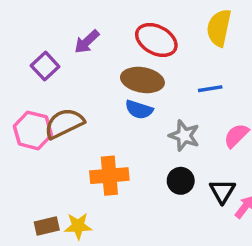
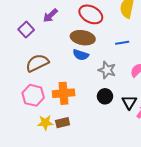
pink hexagon: (33, 130) -> (33, 95), moved
brown rectangle: (47, 226) -> (63, 123), moved

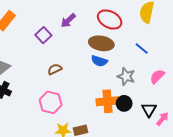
blue line: (122, 43) -> (142, 49), turned 48
brown semicircle: (37, 63) -> (55, 69), size x0.6
orange cross: (64, 93) -> (108, 101), moved

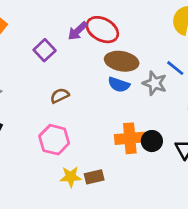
red ellipse: (110, 20) -> (102, 30), moved
gray star: (126, 76) -> (155, 83), moved

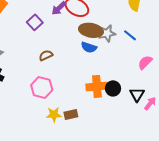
gray star: (155, 83) -> (107, 33), moved, turned -30

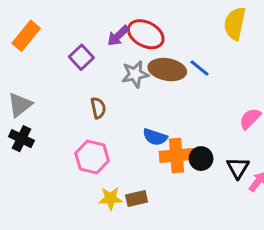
gray star: (107, 33) -> (135, 74), moved
blue line: (130, 35) -> (199, 68), moved
blue semicircle: (89, 47) -> (155, 137), moved
brown semicircle: (46, 55) -> (98, 108), turned 104

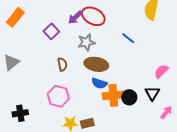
brown ellipse: (167, 70) -> (96, 64), moved
black cross: (21, 139) -> (20, 113), moved, turned -35
black triangle: (238, 168) -> (152, 93), moved

